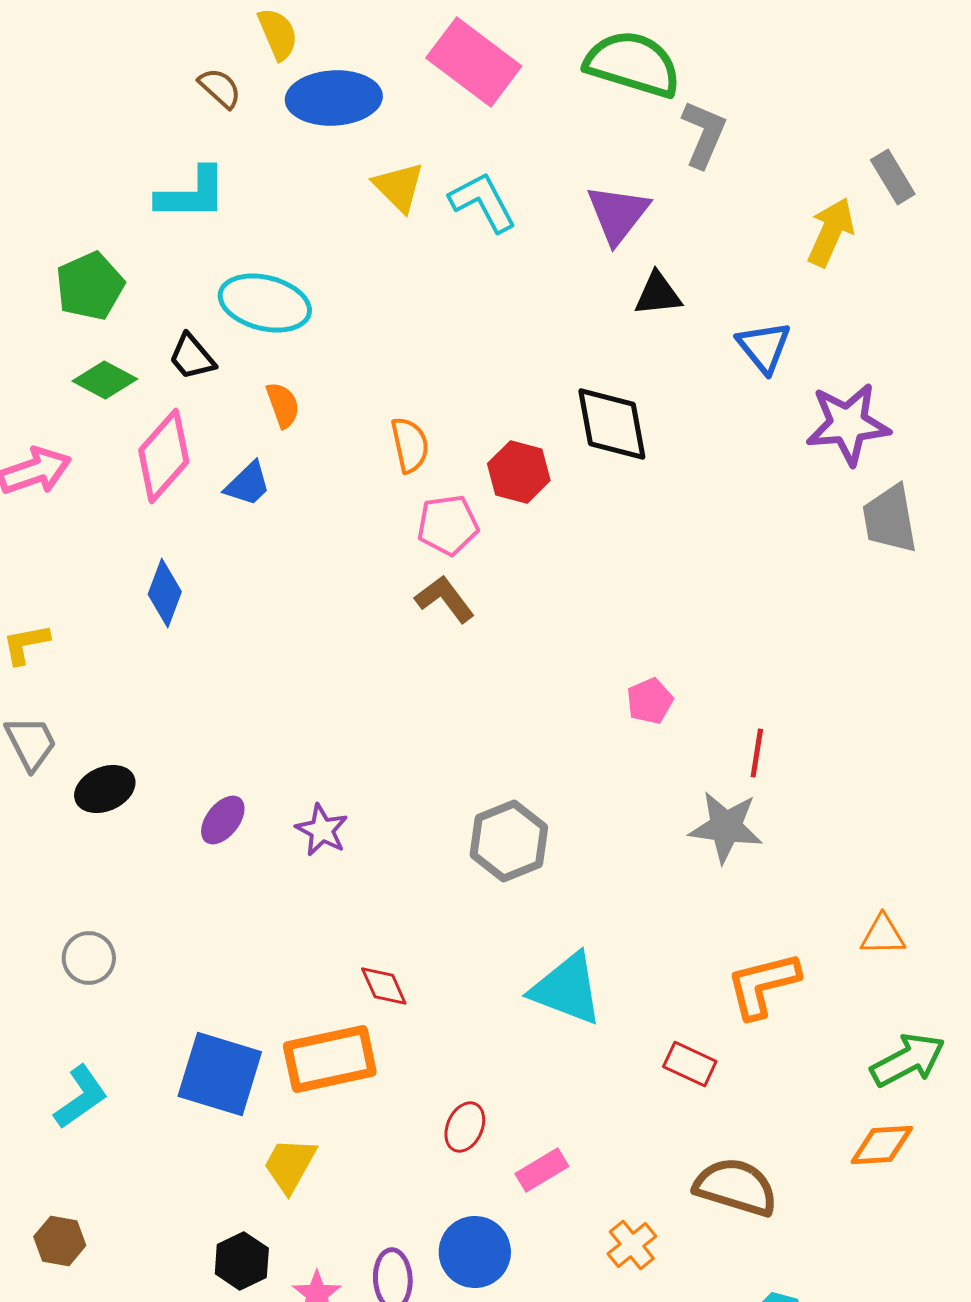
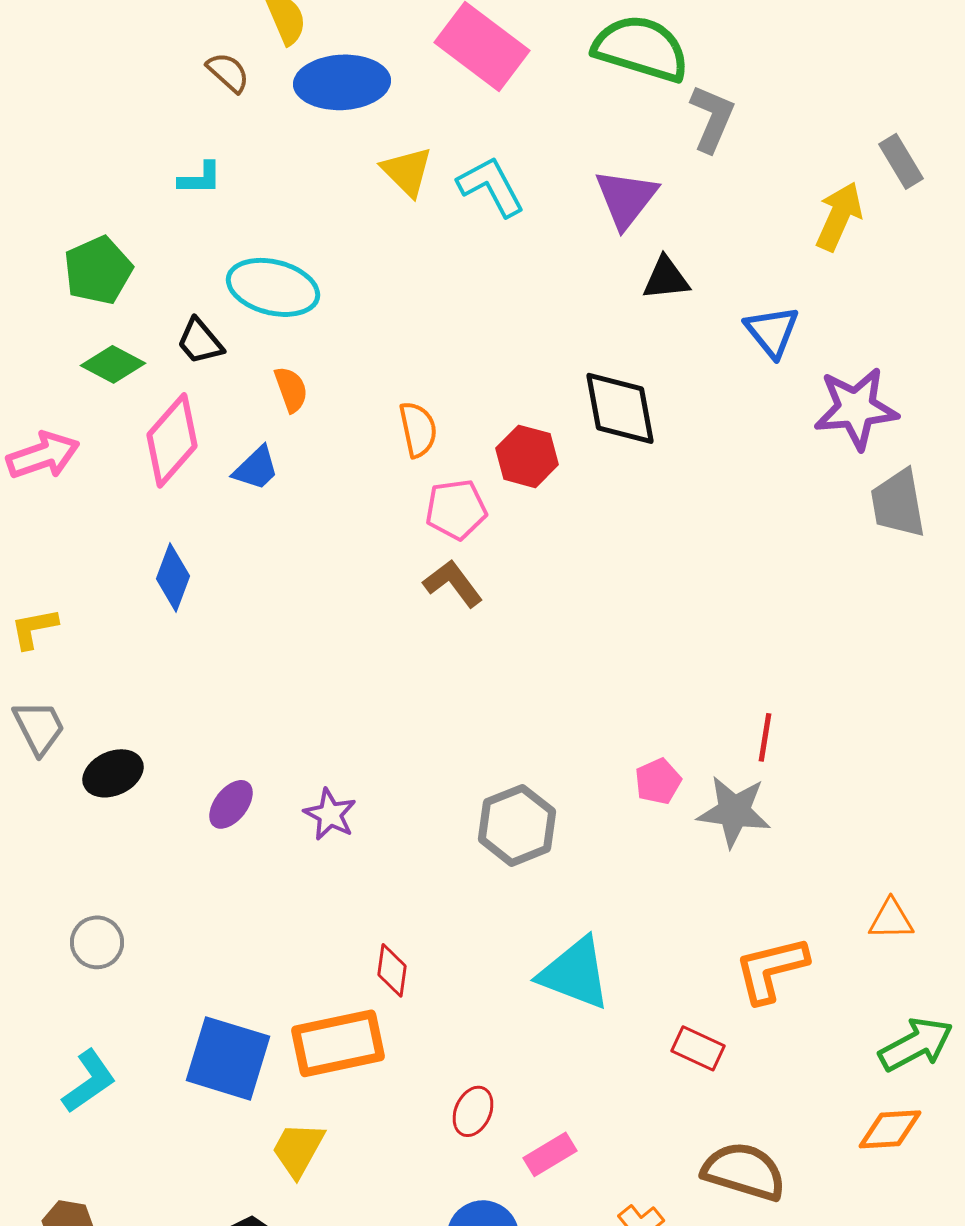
cyan L-shape: (192, 194) -> (200, 178), size x0.6
pink pentagon: (650, 701) -> (658, 781), moved
red diamond: (384, 986) -> (392, 970), turned 32

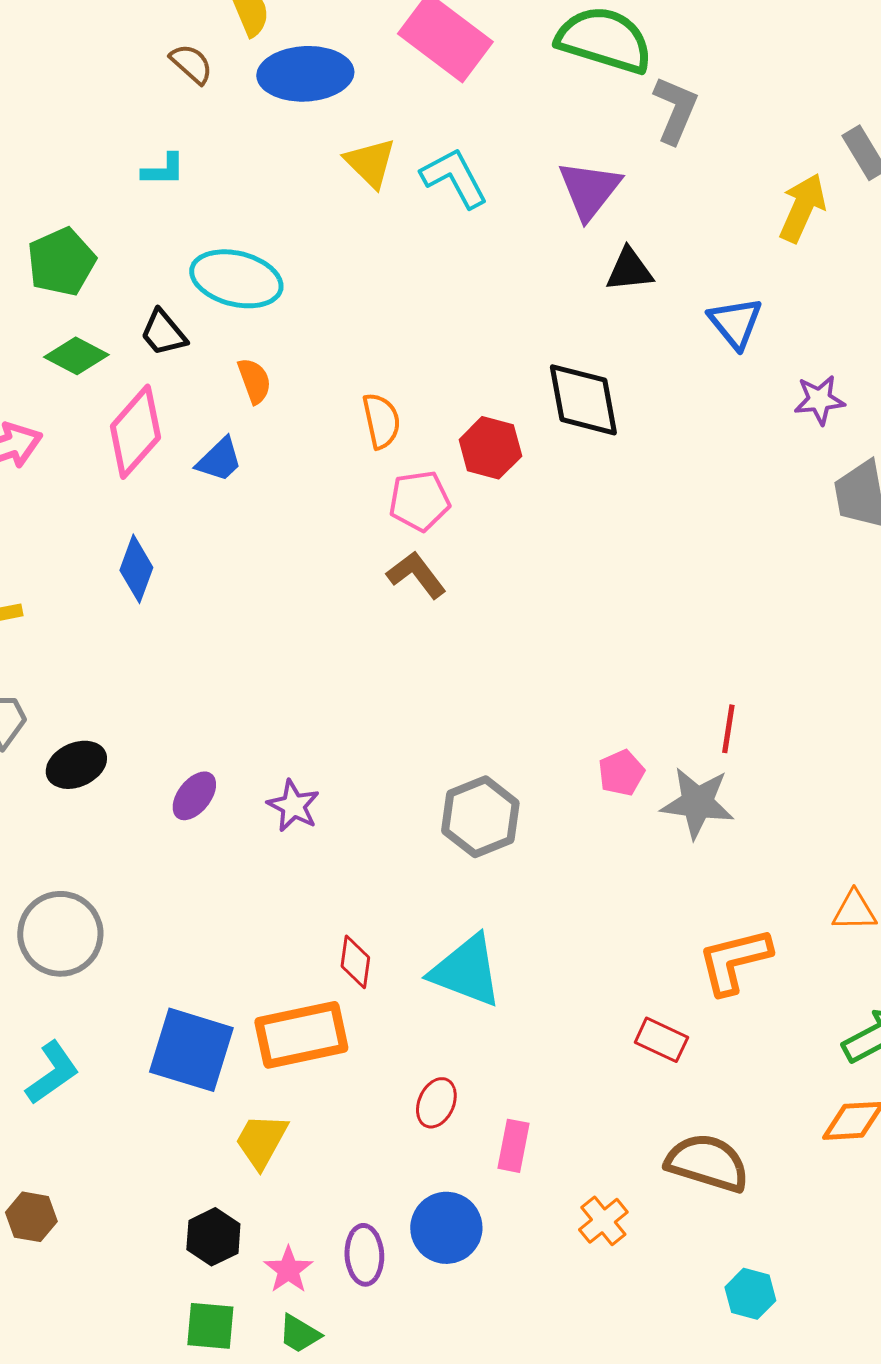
purple star: (856, 408) -> (819, 400), size x0.6
gray circle: (97, 942) -> (60, 934), size x1.6
cyan triangle: (575, 973) -> (466, 971), moved
pink rectangle: (550, 1154) -> (513, 1146), turned -48

